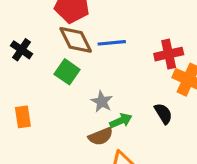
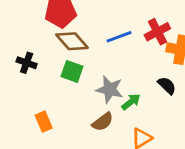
blue line: (112, 43) -> (119, 37), moved
gray star: (102, 102) -> (110, 89), size x1.4
brown semicircle: (101, 136) -> (103, 122), moved

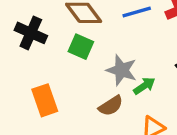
black cross: (27, 63) -> (31, 33), size x1.4
orange rectangle: (44, 122) -> (45, 100), size x1.4

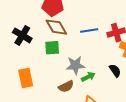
green square: (81, 47) -> (52, 48), turned -35
gray star: (122, 70) -> (75, 65), turned -30

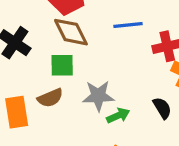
blue line: (89, 31) -> (128, 25), moved
brown semicircle: (66, 86) -> (50, 98), moved

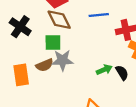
gray star: (98, 96) -> (62, 60), moved
green arrow: (118, 116) -> (104, 70), moved

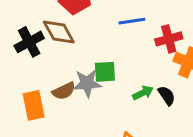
brown diamond: (59, 20) -> (59, 32), moved
black cross: (20, 27) -> (29, 42), turned 30
green square: (53, 43) -> (105, 72), moved

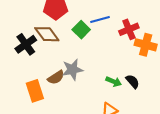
green square: (105, 72) -> (81, 30), moved, turned -35
green arrow: (143, 93) -> (114, 82), moved, turned 56
black semicircle: (167, 96) -> (133, 81), moved

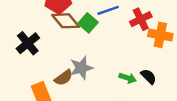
brown diamond: (47, 34) -> (66, 21), moved

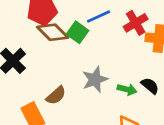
gray star: (81, 68) -> (95, 79), moved

